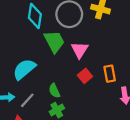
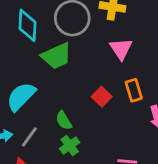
green trapezoid: (54, 41) -> (56, 56), turned 100
pink triangle: (80, 50) -> (121, 49), moved

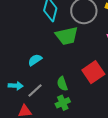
cyan semicircle: (21, 97) -> (35, 60), size x0.6
red square: (102, 97) -> (93, 72), size x1.5

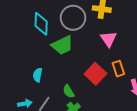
cyan semicircle: (35, 60) -> (38, 75), turned -32

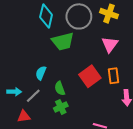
cyan semicircle: (38, 75) -> (41, 73), moved

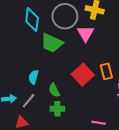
green trapezoid: (63, 41) -> (52, 43), turned 45
pink triangle: (110, 44) -> (86, 34), moved
green cross: (61, 107) -> (57, 109), turned 32

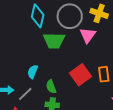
green trapezoid: (52, 43) -> (54, 41), turned -30

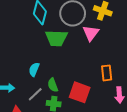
red square: (81, 75) -> (80, 92), moved, turned -35
gray line: (25, 94) -> (35, 94), moved

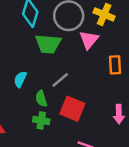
orange rectangle: (107, 73) -> (115, 65), moved
gray line: (35, 94) -> (60, 80), moved

